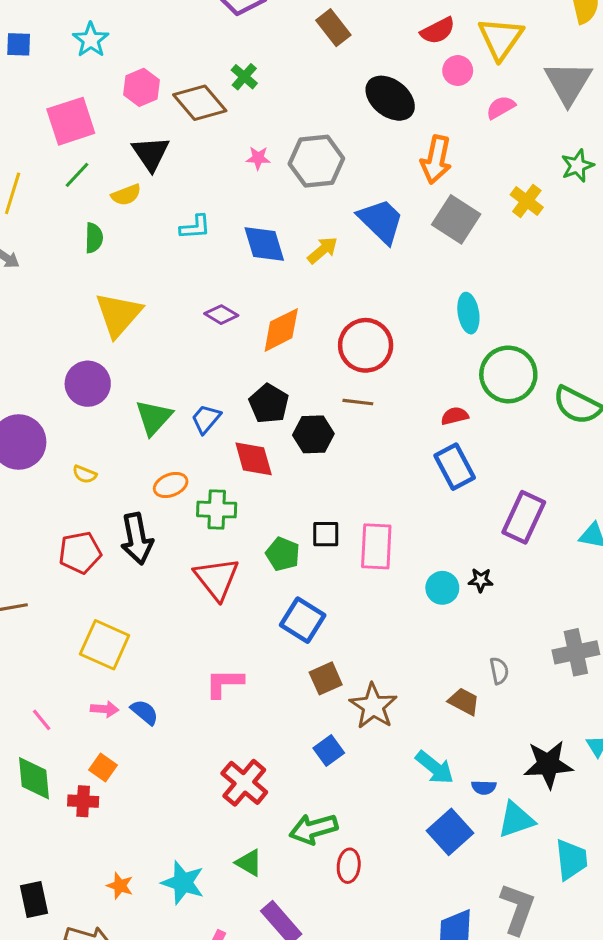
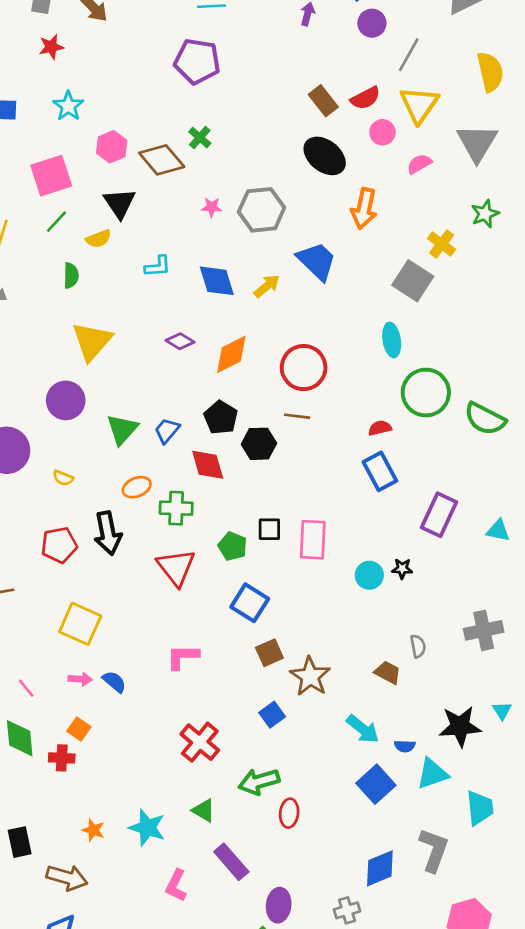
brown rectangle: (333, 28) -> (323, 101), moved
gray square: (456, 219) -> (413, 281), moved

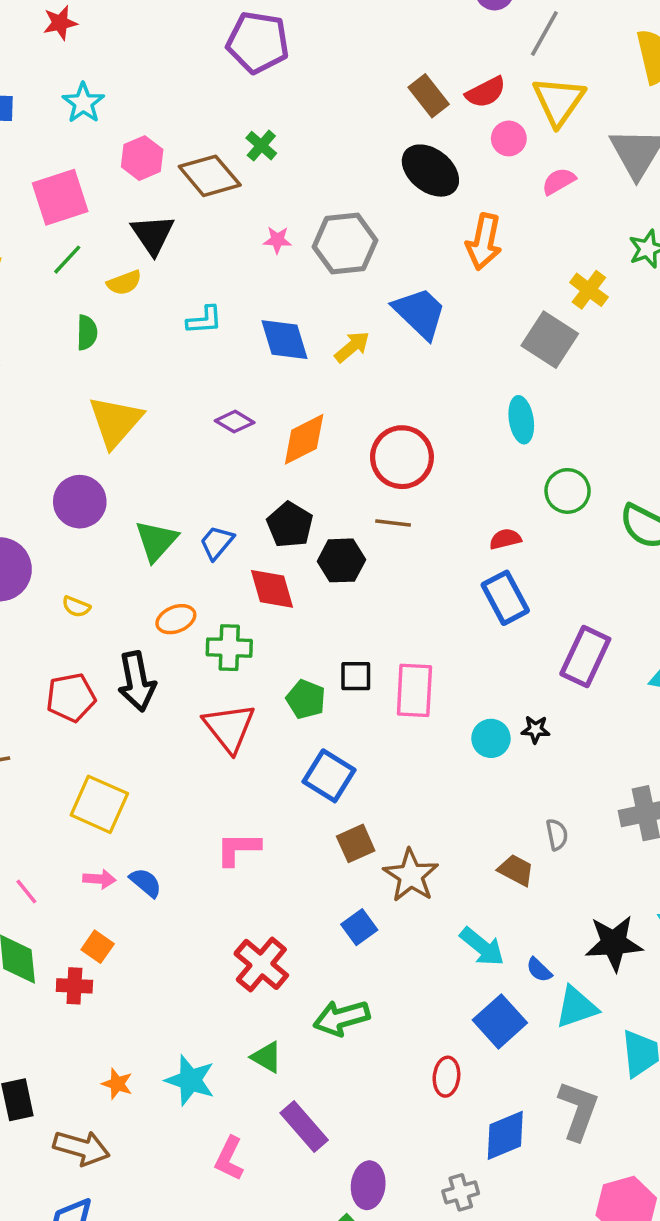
green circle: (426, 393) -> (568, 491), size x0.7
blue semicircle: (405, 746) -> (539, 970), turned 42
red ellipse: (289, 813) -> (446, 1077), moved

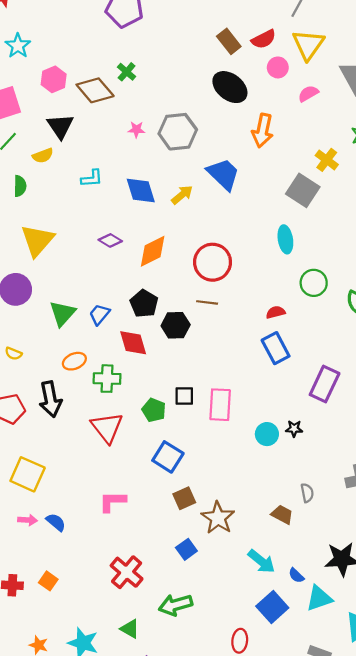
orange square: (98, 947) -> (48, 581), moved

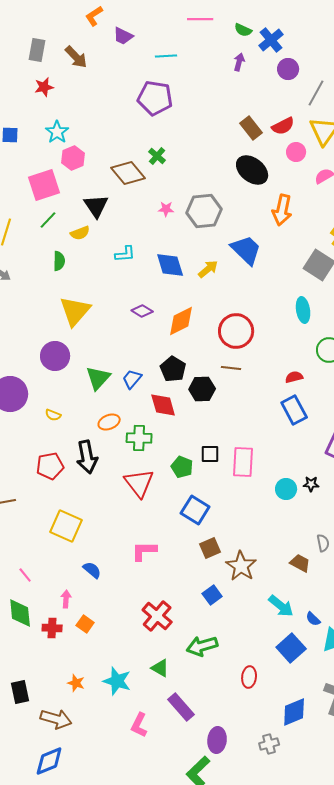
pink hexagon: (54, 79) -> (73, 158), moved
pink arrow: (28, 520) -> (66, 599), moved, turned -90
red ellipse: (240, 641) -> (249, 677), moved

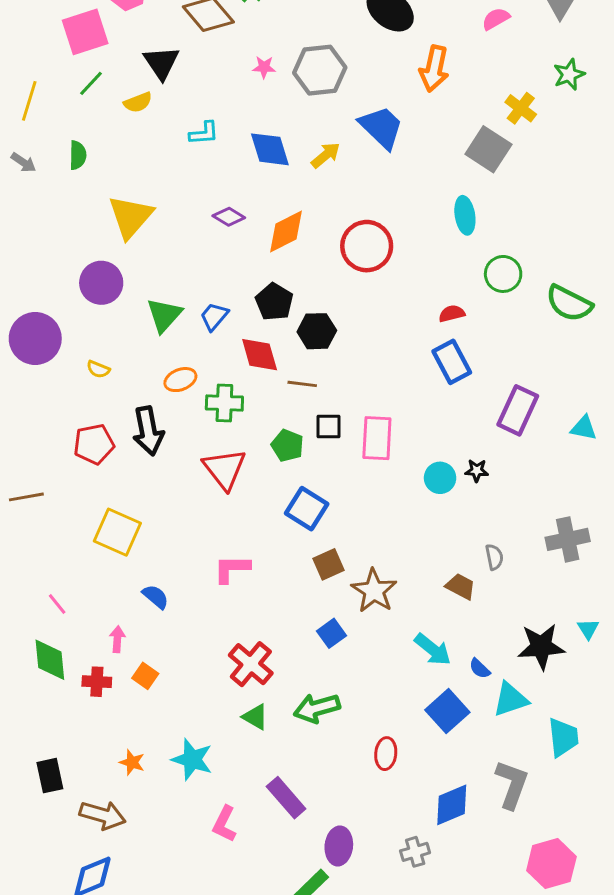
green semicircle: (59, 261) -> (78, 155), moved
brown line: (231, 368) -> (302, 384), moved
green triangle: (160, 668) -> (255, 717), moved

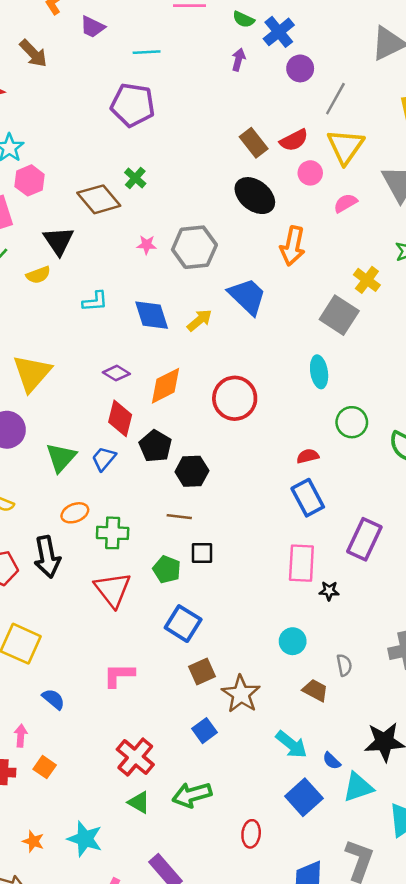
red diamond: (260, 355) -> (120, 418), moved, turned 30
pink rectangle: (377, 438) -> (301, 563), moved
cyan circle: (440, 478) -> (293, 641), moved

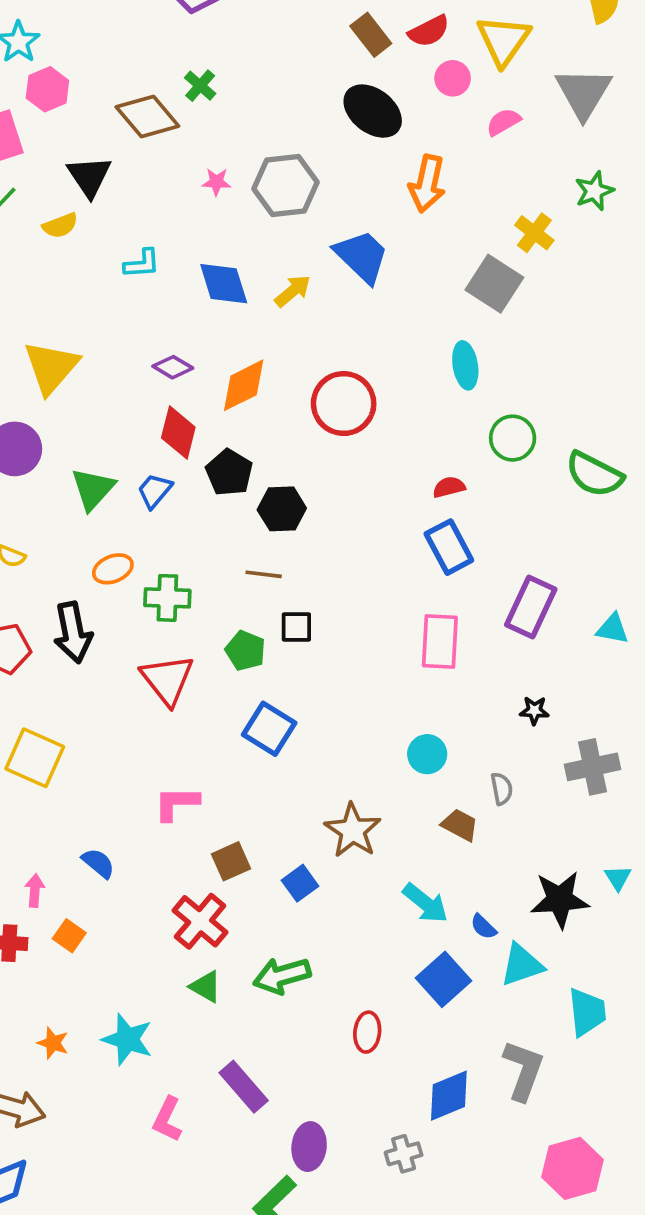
black star: (329, 591) -> (534, 711), moved
brown square: (202, 671) -> (231, 861), moved
blue semicircle: (53, 699) -> (98, 863), moved

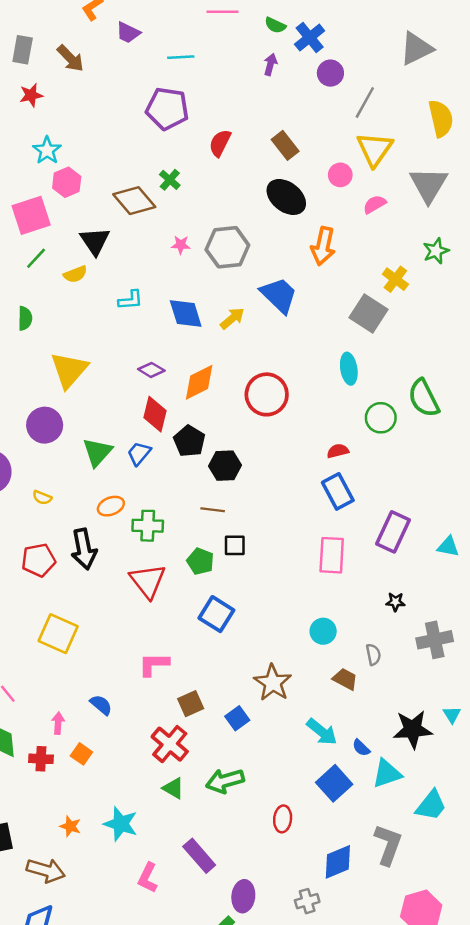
red semicircle: (429, 31) -> (220, 143), moved, turned 144
green semicircle: (594, 474) -> (424, 398), moved, turned 36
cyan trapezoid: (587, 1012) -> (431, 805), turned 44

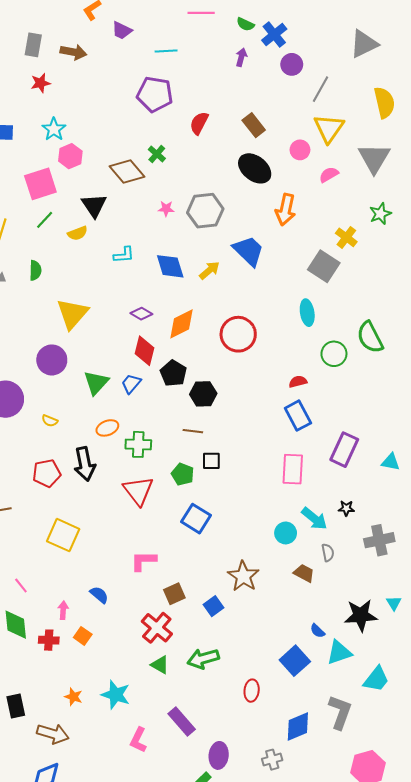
brown arrow: (70, 58) -> (73, 52), turned -35
cyan arrow: (322, 732) -> (314, 519), moved

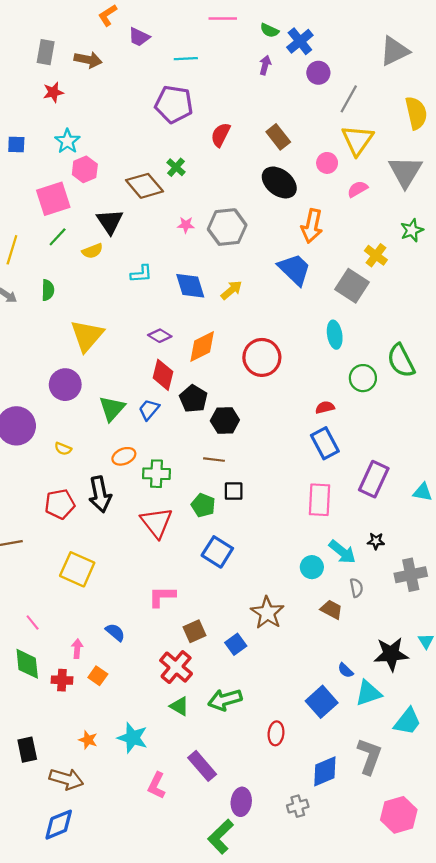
blue trapezoid: (248, 251) -> (294, 269), moved

